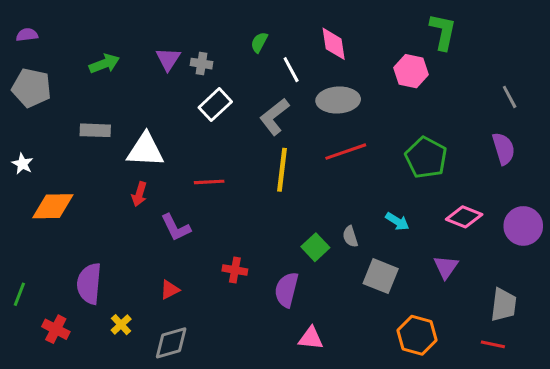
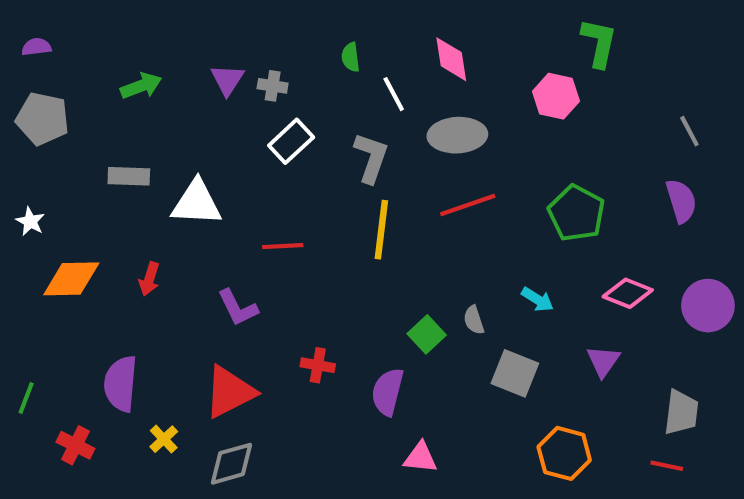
green semicircle: (259, 42) -> (351, 57), turned -35
gray L-shape: (274, 117) -> (371, 158), turned 147
red arrow: (139, 194) -> (149, 279), moved
red triangle: (170, 290) -> (229, 392), size x2.0

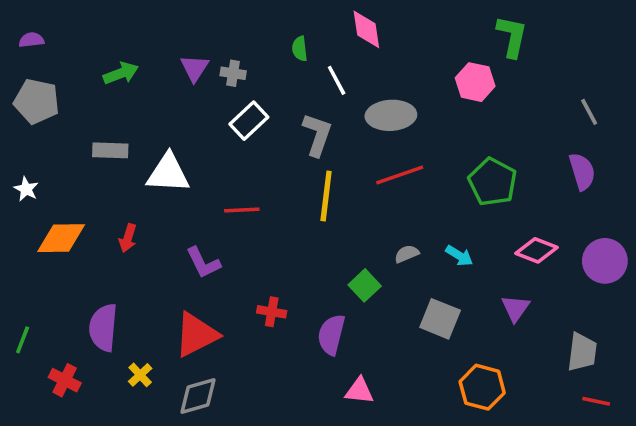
pink diamond: (451, 59) -> (366, 29), moved
gray semicircle: (474, 320) -> (407, 254), moved, turned 85
red line: (667, 466) -> (596, 401), moved

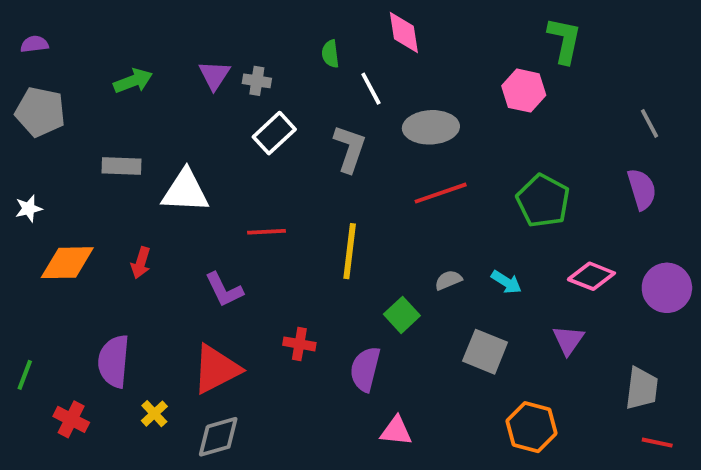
white star: (26, 189) -> (29, 209), turned 30
yellow line: (326, 196) -> (350, 251), moved

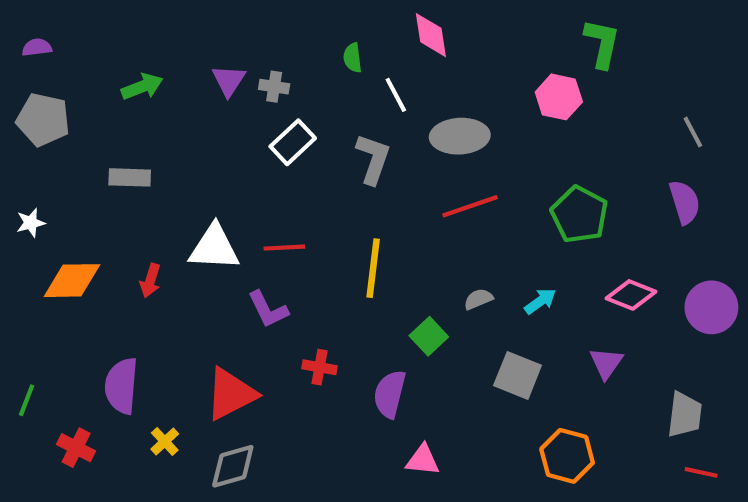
white triangle: (185, 191) -> (214, 248), moved
cyan arrow: (506, 282) -> (540, 301), turned -68
purple L-shape: (224, 290) -> (268, 309), moved

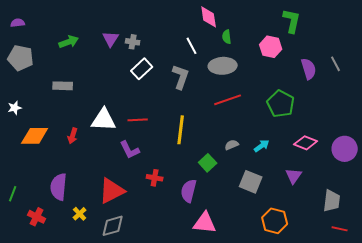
green semicircle: (353, 58) -> (227, 37), moved
purple semicircle: (685, 202) -> (309, 69), moved
pink triangle: (423, 460) -> (205, 223), size x1.4

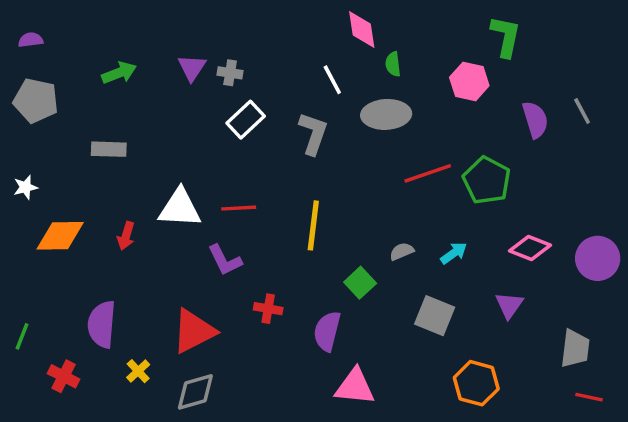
red line: (228, 100) -> (428, 173), moved

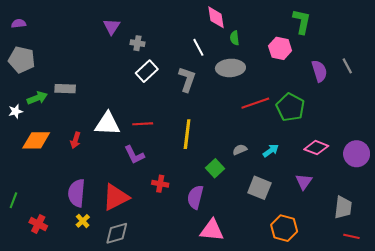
purple triangle: (192, 68) -> (112, 27), moved
green arrow: (119, 73) -> (37, 98), moved
purple semicircle: (102, 324) -> (76, 193), moved

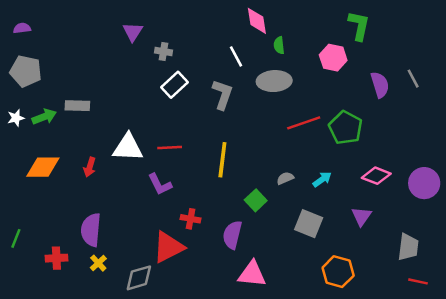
white star: (16, 111) -> (16, 118), moved
red triangle: (116, 197) -> (168, 247), moved
red cross: (38, 224) -> (56, 258), moved, turned -30

